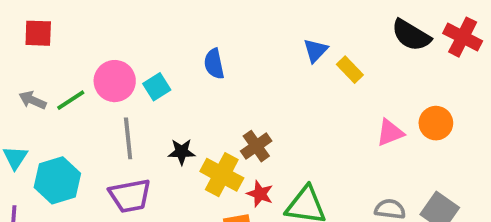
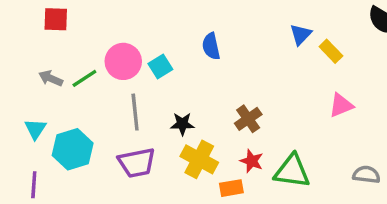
pink triangle: (390, 133) -> (341, 105), moved
yellow cross: (222, 175) -> (199, 159), moved

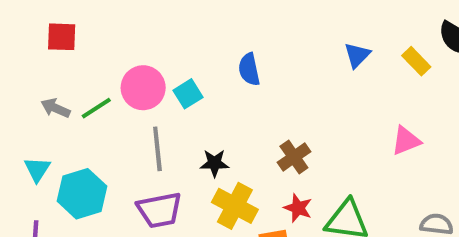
yellow rectangle: (331, 51) -> (416, 61), moved

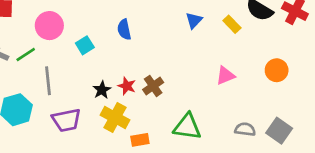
pink circle: (143, 88) -> (49, 26), moved
gray line: (157, 149) -> (48, 81), moved
black star: (214, 163) -> (102, 90), turned -30
red star: (298, 208) -> (127, 86), moved

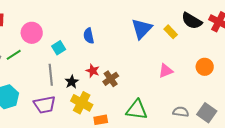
blue triangle: (194, 20) -> (142, 29), size x1.6
gray line: (48, 81) -> (51, 75), moved
red star: (127, 86) -> (93, 71), moved

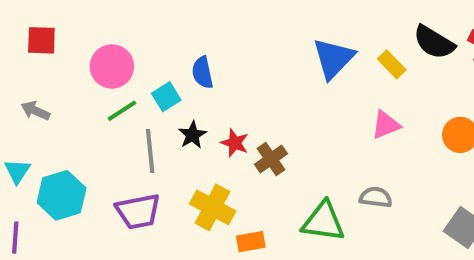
blue semicircle: (89, 36) -> (202, 72), moved
green line: (14, 55) -> (122, 111), moved
pink triangle: (166, 71) -> (386, 125), moved
black star: (72, 82) -> (192, 135), moved
gray semicircle: (181, 112) -> (376, 197), moved

